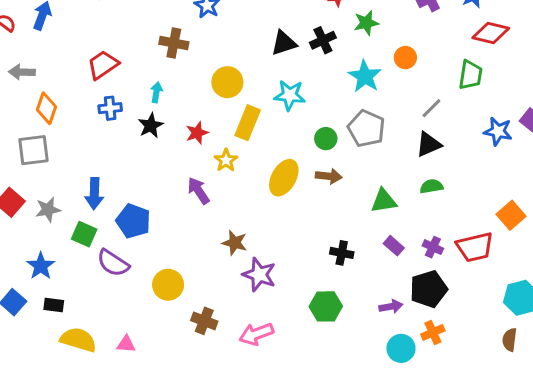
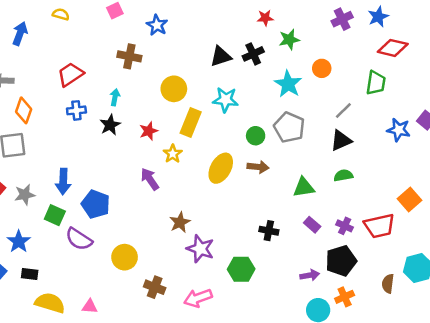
brown star: (235, 243) -> (180, 222), turned 30
green hexagon: (326, 306) -> (241, 269), moved
brown semicircle: (510, 340) -> (388, 284), moved

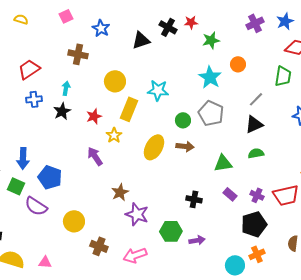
black cross: (253, 54) -> (168, 27), moved, turned -36
black triangle: (221, 56) -> (141, 40), moved
purple arrow: (310, 275) -> (197, 240), moved

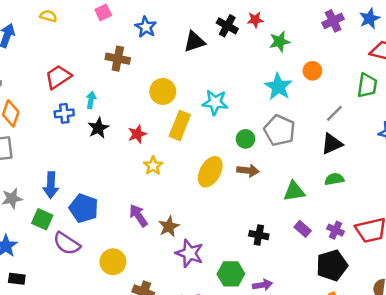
cyan arrow: (66, 88) -> (91, 100), moved
yellow star: (114, 135) -> (153, 166), moved
purple arrow: (95, 156) -> (138, 216), moved

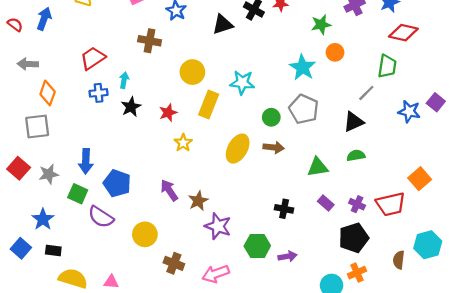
green star: (280, 42) -> (321, 25), moved
gray line: (334, 113) -> (366, 93), moved

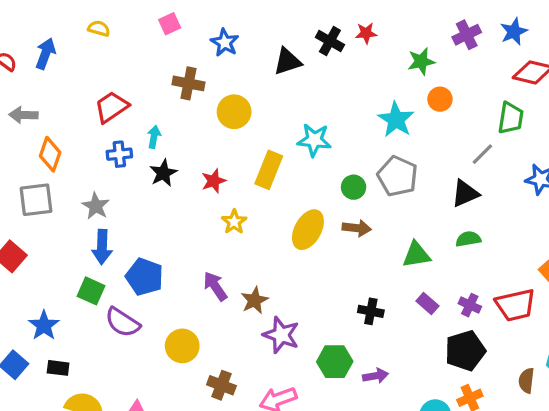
yellow circle: (192, 72) -> (234, 112), moved
gray star: (49, 174) -> (96, 206), moved, turned -30

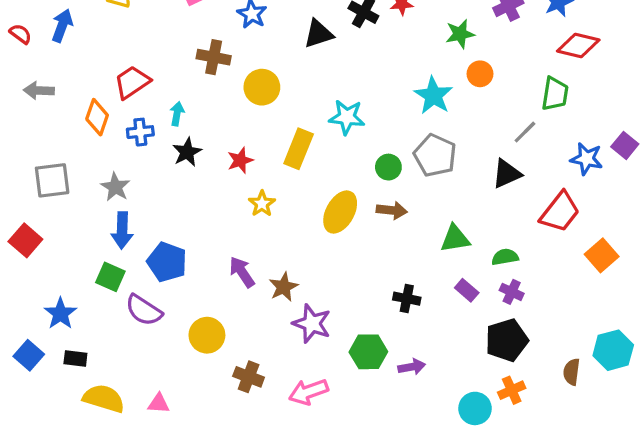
orange diamond: (50, 154) -> (97, 117), moved
green semicircle: (468, 239) -> (505, 257), moved
red trapezoid: (515, 305) -> (560, 212), moved, turned -39

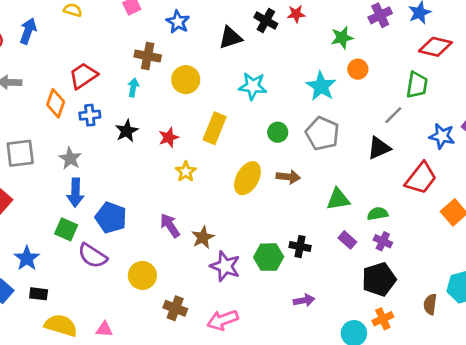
cyan arrow: (177, 114) -> (133, 88), moved
cyan star: (347, 117) -> (253, 86), moved
green circle: (388, 167) -> (278, 132), moved
green hexagon: (368, 352) -> (269, 257), moved

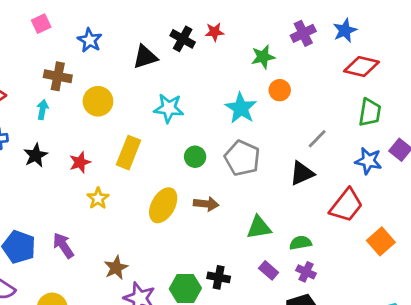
green trapezoid: (417, 85) -> (370, 112), moved
purple arrow: (170, 225) -> (63, 245), moved

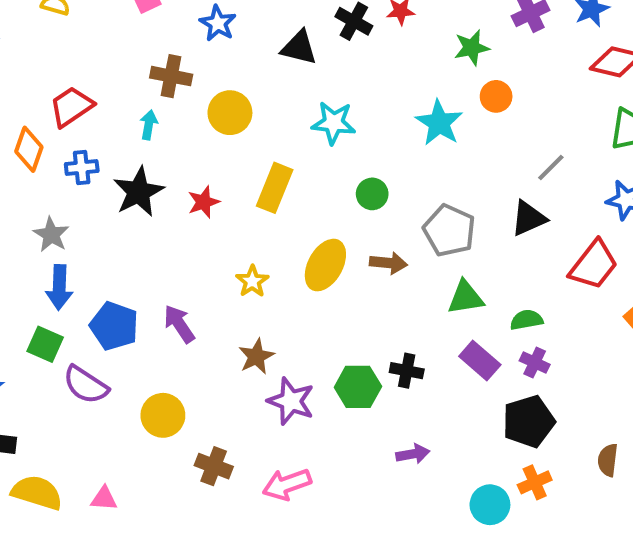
black triangle: (145, 57) -> (299, 48), turned 32
black star: (36, 155) -> (139, 192), size x1.4
gray pentagon: (242, 158) -> (449, 230), moved
yellow star: (98, 198) -> (252, 281), moved
purple rectangle: (269, 270) -> (480, 360), size x1.4

